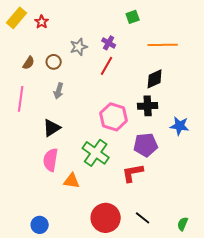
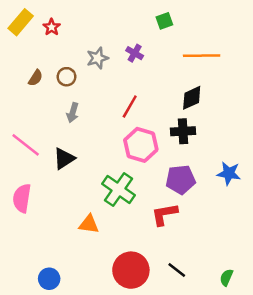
red line: (107, 66) -> (130, 106), moved
pink line: (21, 99) -> (26, 145), moved, turned -60
blue star: (180, 126) -> (229, 173), moved
pink semicircle: (51, 160) -> (22, 198), moved

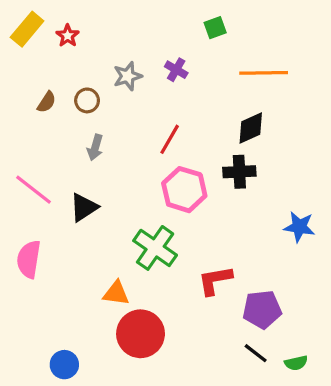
purple pentagon: (181, 180) -> (262, 309), moved
red circle: (131, 270) -> (141, 334), moved
black line: (177, 270) -> (256, 353), moved
green semicircle: (226, 277) -> (296, 363), turned -126

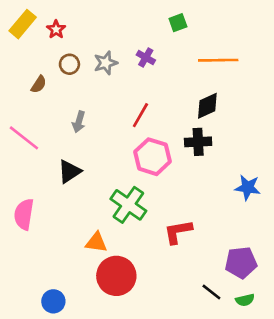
brown circle: (87, 100) -> (69, 64), moved
pink line: (34, 190) -> (24, 138), moved
purple pentagon: (262, 309) -> (241, 262), moved

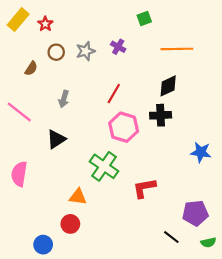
red circle: (116, 276) -> (70, 224), moved, size x0.6
green semicircle: (245, 300) -> (208, 242), moved

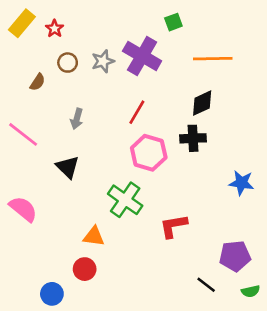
purple cross: (118, 47) -> (142, 56), size x2.0
black triangle: (56, 139) -> (68, 167), turned -42
pink semicircle: (19, 174) -> (23, 209), turned 120

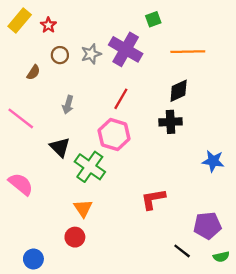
pink hexagon: (149, 153) -> (114, 135), moved
green cross: (125, 200) -> (90, 167), moved
orange triangle: (94, 236) -> (83, 208), turned 48
blue circle: (52, 294) -> (33, 259), moved

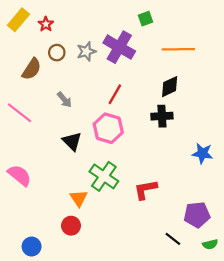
brown semicircle: (33, 72) -> (32, 69), size x1.5
gray arrow: (68, 105) -> (64, 100), turned -56
black triangle: (60, 147) -> (72, 141), moved
green cross: (90, 167) -> (104, 176), moved

